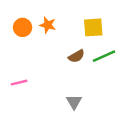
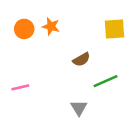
yellow square: (93, 27) -> (115, 29), moved
green line: (104, 56) -> (106, 81), moved

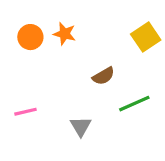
yellow square: (115, 29) -> (146, 37), turned -30
gray triangle: (79, 108) -> (81, 126), moved

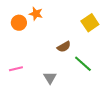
orange star: (64, 34) -> (36, 14), moved
green line: (134, 104) -> (83, 64), turned 66

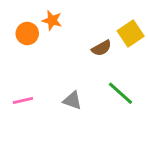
brown semicircle: (64, 47) -> (102, 48), moved
gray triangle: (50, 78) -> (72, 100), moved, turned -40

